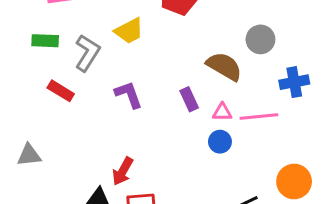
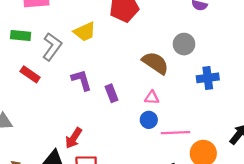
purple rectangle: (189, 99) -> (112, 93), moved
pink line: (259, 116) -> (175, 133), moved

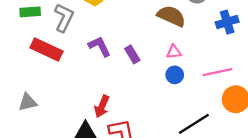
red rectangle: (30, 74) -> (47, 49), size x1.5
pink line: (175, 133) -> (217, 72), moved

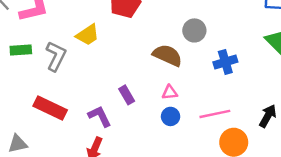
purple L-shape: (100, 46) -> (100, 116), moved
red rectangle: (47, 49) -> (50, 108), moved

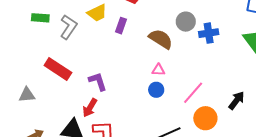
blue cross: (225, 62) -> (209, 33), moved
purple rectangle: (127, 95) -> (121, 26), moved, turned 42
pink line: (215, 114) -> (193, 93), turned -45

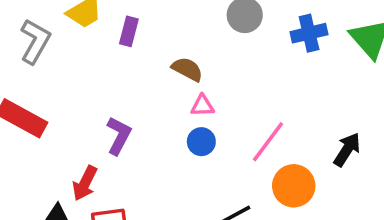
blue cross: (209, 33) -> (309, 33), moved
brown semicircle: (161, 39) -> (187, 69), moved, size x0.7
purple L-shape: (98, 81) -> (119, 136), moved, turned 50

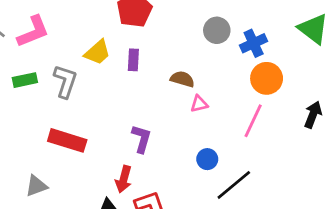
blue cross: (309, 33) -> (254, 43), moved
blue circle: (201, 142) -> (207, 159), moved
orange circle: (294, 186) -> (267, 78), moved

